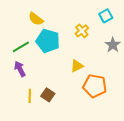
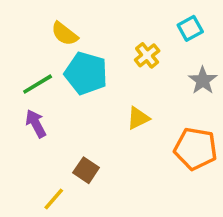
orange pentagon: (95, 86) -> (196, 149), moved
yellow line: (30, 96) -> (54, 199), moved, turned 40

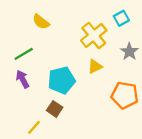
yellow cross: (147, 55) -> (94, 35), size x1.6
cyan pentagon: (86, 73) -> (62, 80), moved, turned -30
yellow triangle: (138, 118) -> (95, 66), moved

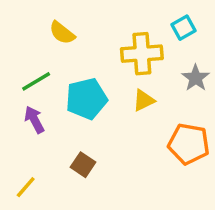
yellow cross: (94, 35) -> (142, 54), turned 35
cyan pentagon: (62, 80) -> (86, 99), moved
yellow line: (34, 127) -> (26, 187), moved

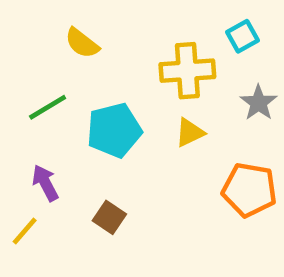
purple arrow: (34, 120) -> (45, 183), moved
yellow line: (26, 187) -> (25, 231), moved

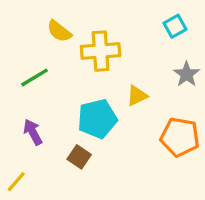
yellow cross: (187, 71) -> (101, 51), moved
cyan pentagon: (114, 130) -> (97, 119), moved
yellow line: (25, 231) -> (16, 182), moved

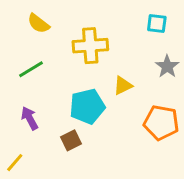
cyan square: (175, 26) -> (157, 23), turned 36
yellow semicircle: (59, 31) -> (38, 23), moved
brown square: (79, 157) -> (71, 140), turned 30

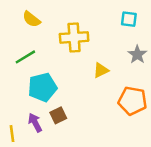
cyan pentagon: (87, 106) -> (42, 87), moved
purple arrow: (30, 118) -> (35, 123), moved
yellow line: (15, 163) -> (12, 134), turned -49

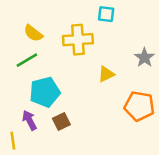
yellow semicircle: (31, 19) -> (33, 33), moved
cyan square: (129, 19) -> (106, 14), moved
purple arrow: (35, 123) -> (29, 120), moved

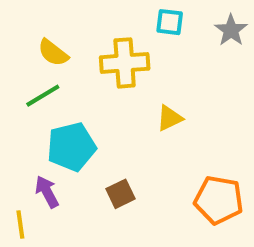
gray star: (144, 58) -> (231, 30), moved
orange pentagon: (139, 106) -> (219, 200), moved
brown square: (61, 121) -> (120, 194), moved

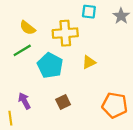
cyan pentagon: (71, 147) -> (50, 65), moved, turned -30

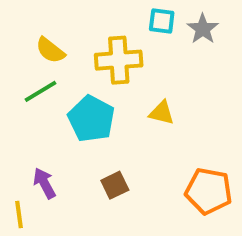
gray star: (121, 16) -> (203, 29), moved
yellow triangle: (89, 62) -> (162, 113), turned 40

